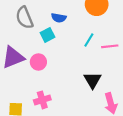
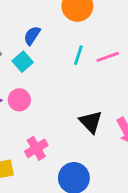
blue semicircle: (59, 18) -> (32, 36), turned 128
black triangle: (93, 80) -> (91, 122), moved

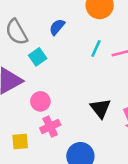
cyan square: (23, 62) -> (38, 57), moved
pink circle: (19, 100) -> (40, 101), moved

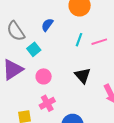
pink circle: (40, 101) -> (44, 76), moved
black triangle: (100, 108) -> (83, 76), moved

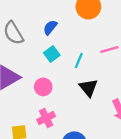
cyan line: (79, 40) -> (79, 61), moved
cyan square: (34, 49) -> (52, 54), moved

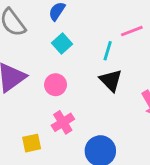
cyan line: (79, 61) -> (108, 51), moved

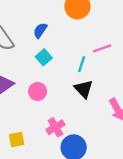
pink cross: (63, 122) -> (55, 127), moved

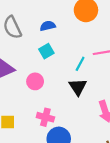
blue semicircle: (40, 30) -> (48, 26), turned 32
pink cross: (55, 127) -> (45, 117), turned 35

